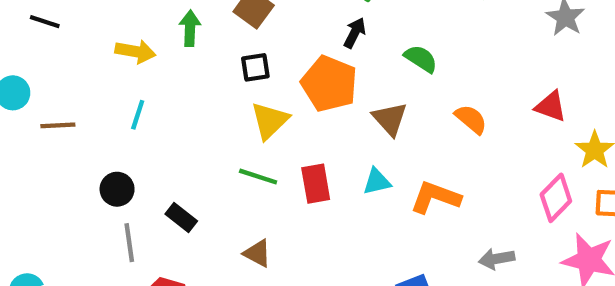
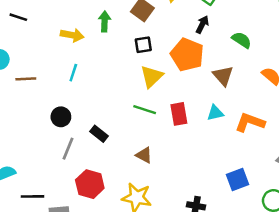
gray line: (129, 243) -> (68, 149), turned 30

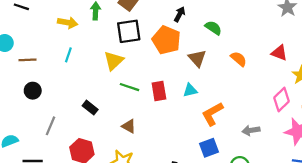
black square: (143, 45) -> (129, 31), size x1.6
yellow triangle: (152, 76) -> (114, 61), moved
black circle: (61, 117) -> (33, 91), moved
orange L-shape: (250, 122) -> (212, 114), moved, turned -50
gray line: (68, 149) -> (51, 126), moved

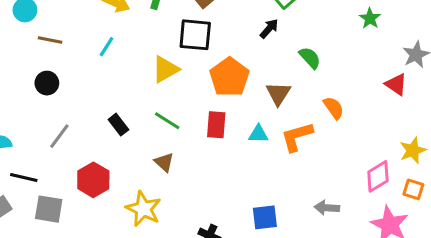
orange pentagon: (166, 40) -> (229, 77), moved
red triangle: (279, 53) -> (396, 84), moved
green line: (130, 87) -> (167, 121), moved
orange L-shape: (212, 114) -> (297, 137), moved

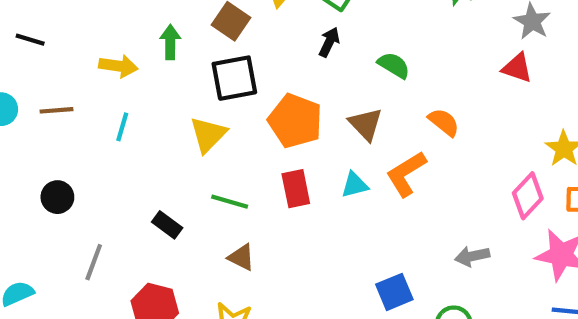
brown line: (50, 40) -> (56, 110), moved

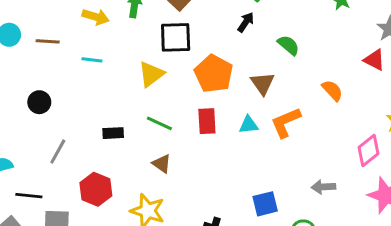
orange semicircle: (444, 122) -> (332, 90), moved
cyan line: (122, 127) -> (92, 60), turned 72
black rectangle: (167, 225) -> (113, 133), turned -48

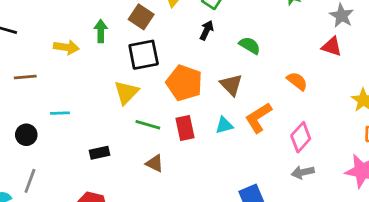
cyan line: (92, 60) -> (60, 113), moved
green line: (159, 123) -> (148, 125), moved
pink diamond: (369, 150) -> (301, 137), moved
gray line: (58, 151) -> (30, 181), moved
brown triangle: (162, 164) -> (155, 163), moved

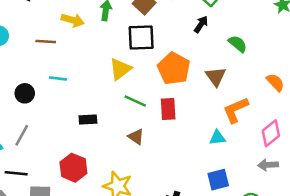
brown line: (25, 77) -> (46, 41), moved
cyan triangle: (224, 125) -> (217, 138), moved

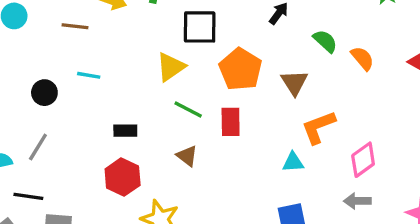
orange semicircle: (275, 82) -> (362, 58), moved
red hexagon: (73, 168) -> (123, 177), moved

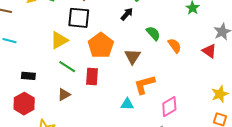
brown triangle: (187, 156) -> (64, 94), turned 48

